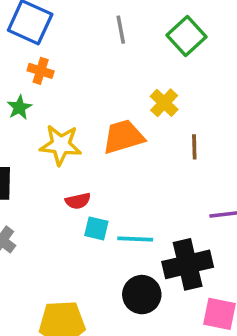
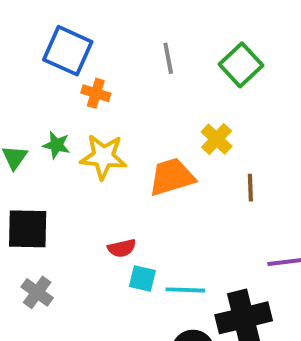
orange cross: (41, 71) -> (96, 93), moved
green star: (19, 107) -> (56, 145), turned -30
yellow star: (61, 145) -> (103, 157), moved

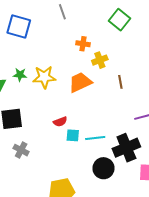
gray line: (168, 58) -> (62, 12), moved
green square: (241, 65) -> (120, 20), moved
orange cross: (96, 93) -> (83, 44), moved
yellow cross: (217, 139) -> (100, 60), turned 35

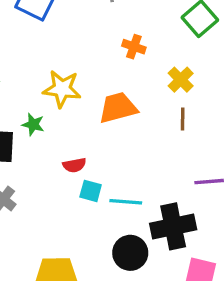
yellow cross: (100, 60) -> (181, 80), moved, turned -35
green star: (20, 75) -> (33, 124), moved

